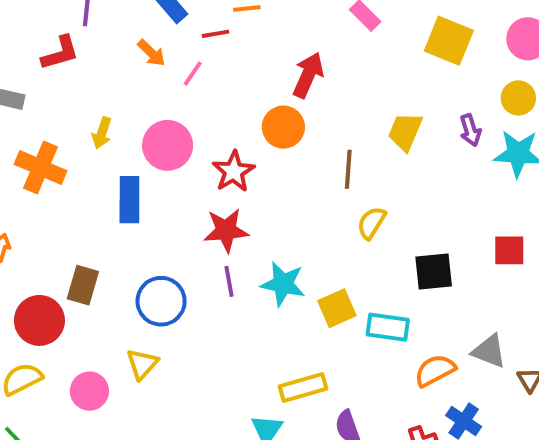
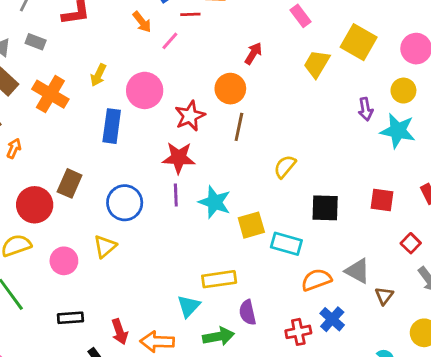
red arrow: (308, 75) -> (253, 53), size x0.7
yellow trapezoid: (405, 132) -> (317, 64), moved
brown line: (348, 169) -> (239, 127), moved

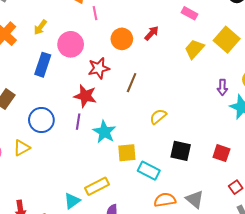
pink rectangle: (300, 16) -> (190, 13), turned -35
pink line: (170, 41) -> (95, 13), turned -64
orange circle: (230, 89) -> (122, 39), moved
yellow rectangle: (219, 279) -> (97, 186), turned -30

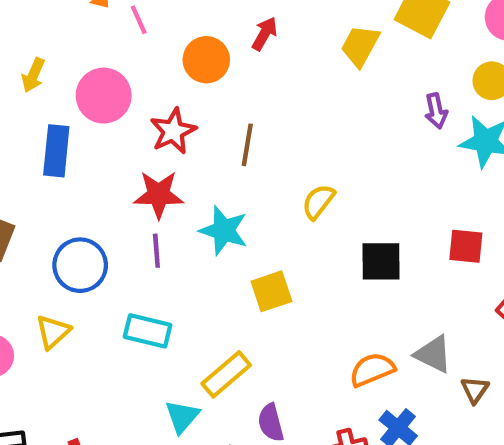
cyan star: (104, 132) -> (224, 230), moved
cyan rectangle: (149, 171) -> (148, 331), moved

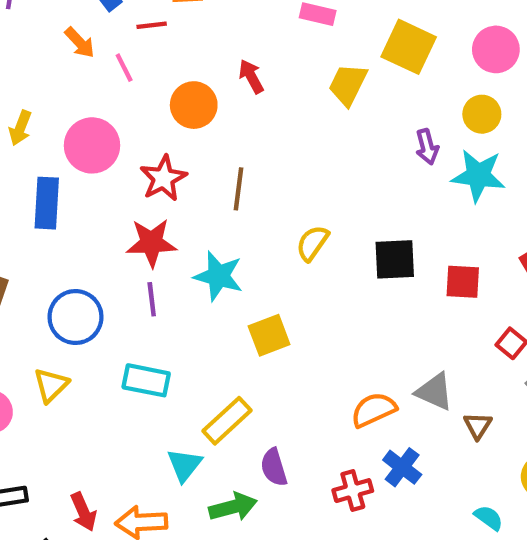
red arrow: (265, 34) -> (251, 76), turned -56
black square: (381, 261) -> (395, 259), moved

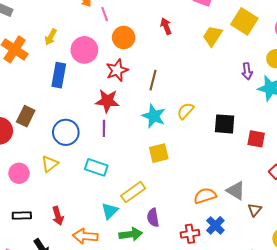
orange circle: (194, 105) -> (124, 38), moved
cyan star: (218, 276) -> (154, 116), moved
red arrow: (83, 512) -> (58, 216), moved

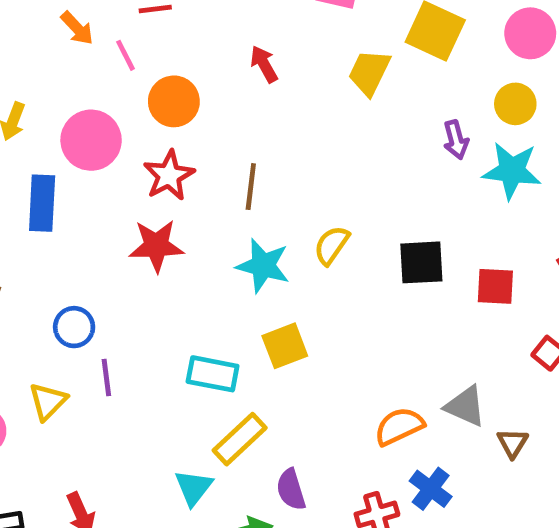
purple line: (104, 128) -> (106, 378), moved
blue circle: (66, 132) -> (74, 327), size x0.7
cyan rectangle: (96, 167) -> (213, 374), moved

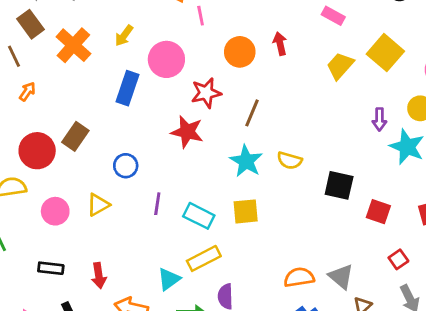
orange circle: (174, 101) -> (240, 52), moved
yellow semicircle: (332, 245) -> (289, 160), turned -125
purple line: (106, 378) -> (157, 204), moved

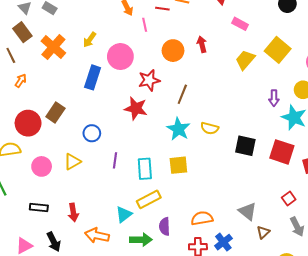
red square: (378, 212) -> (282, 152), moved, size x1.4
cyan rectangle: (199, 216) -> (145, 169), turned 60
orange semicircle: (299, 277) -> (202, 218), moved

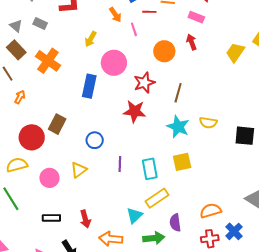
pink rectangle: (240, 24) -> (196, 17), moved
yellow arrow: (90, 40) -> (91, 39), moved

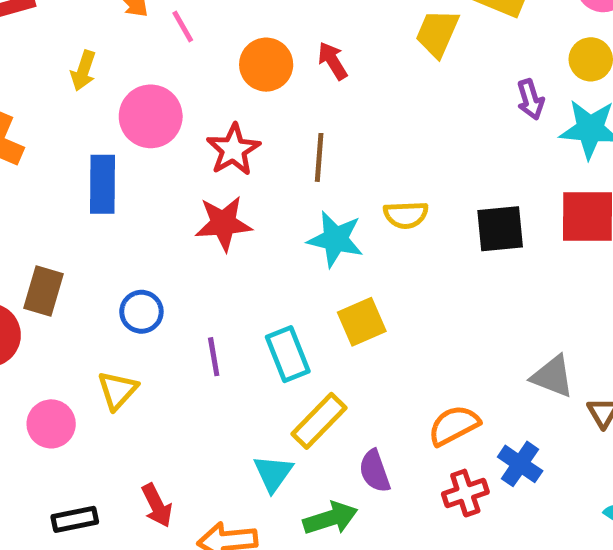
red arrow: (192, 42) -> (333, 61), moved

